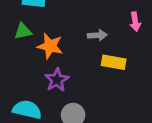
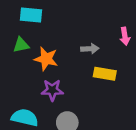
purple star: (57, 80) -> (52, 90), turned 30

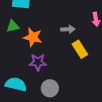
yellow rectangle: (105, 74) -> (80, 49), turned 48

